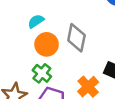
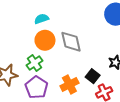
gray diamond: (76, 38) -> (71, 42), turned -40

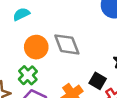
cyan semicircle: (42, 19) -> (21, 14), moved

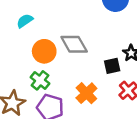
black square: (98, 81) -> (112, 66), moved, turned -35

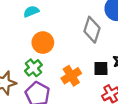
gray diamond: (74, 44) -> (92, 30), moved, turned 35
orange cross: (86, 93) -> (71, 76), moved

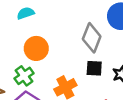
black square: (101, 68) -> (94, 68), moved

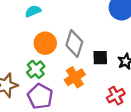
gray diamond: (92, 38) -> (74, 44), moved

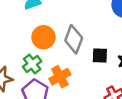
orange cross: (75, 77) -> (60, 77), moved

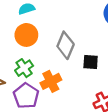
orange circle: (43, 37) -> (26, 35), moved

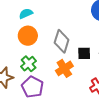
orange cross: (51, 81) -> (64, 68), moved

